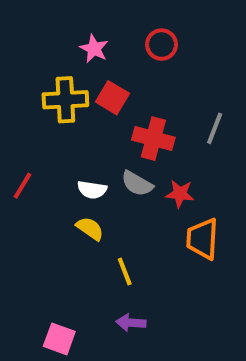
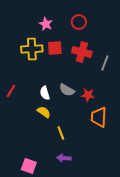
red square: (112, 98) -> (55, 48), turned -35
red cross: (153, 139) -> (82, 52), moved
white semicircle: (92, 190) -> (45, 93), turned 64

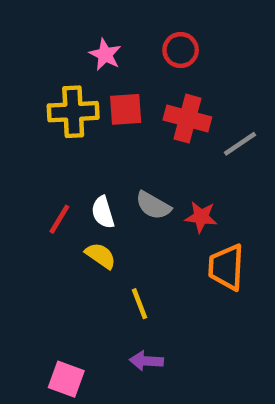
gray line: (105, 63) -> (240, 144), turned 35
red line: (11, 91) -> (59, 219), moved

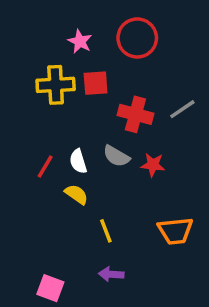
red circle: (181, 50) -> (137, 38), size x1.5
red cross: (187, 119) -> (135, 114), moved
orange trapezoid: (226, 267) -> (175, 231), moved, turned -99

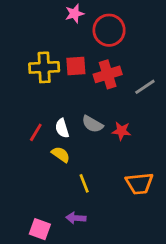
pink star: (80, 41) -> (74, 14), moved, turned 30
red cross: (135, 114) -> (108, 74), moved, turned -32
purple arrow: (111, 274) -> (76, 218), moved

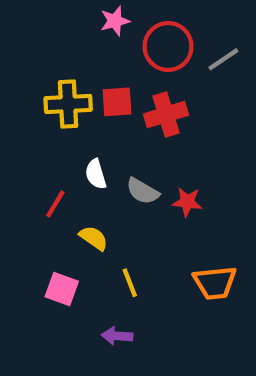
gray line: (145, 87) -> (223, 59), moved
white semicircle: (62, 128) -> (96, 174), moved
pink square: (40, 229) -> (62, 289), moved

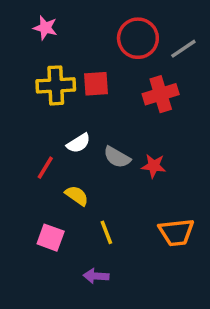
pink star: (115, 21) -> (45, 28), moved, turned 30
red cross: (166, 115) -> (161, 94), moved
white semicircle: (96, 174) -> (78, 143), turned -105

